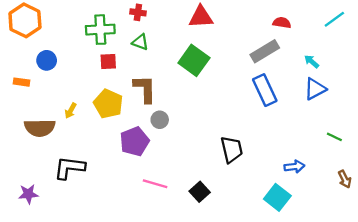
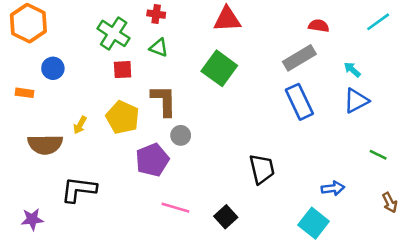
green cross: (100, 30) -> (114, 33), turned 36

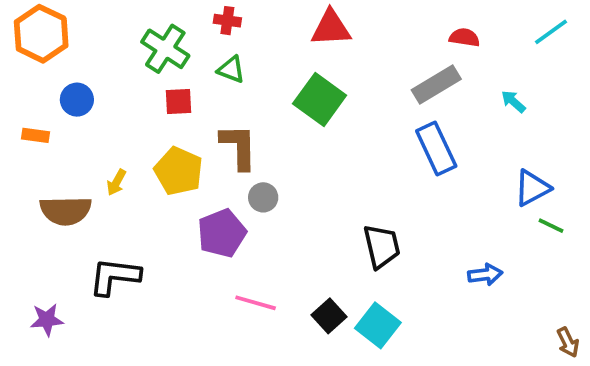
blue triangle: (356, 101) -> (532, 188), moved
brown arrow: (390, 202) -> (568, 342), moved
cyan square: (314, 223) -> (378, 325), moved

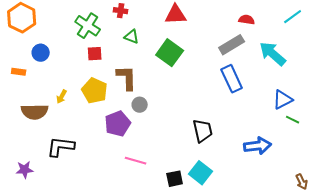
green triangle: (231, 69) -> (132, 37), moved
cyan arrow: (513, 101) -> (273, 54), size x2.0
blue arrow: (485, 275) -> (258, 146), size x1.5
black square: (329, 316) -> (175, 179), moved, turned 30

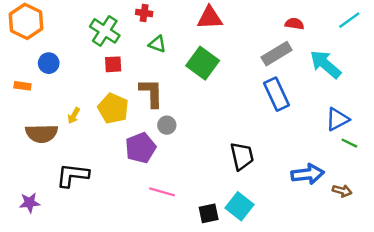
brown arrow: (302, 182) -> (342, 191), moved, turned -49

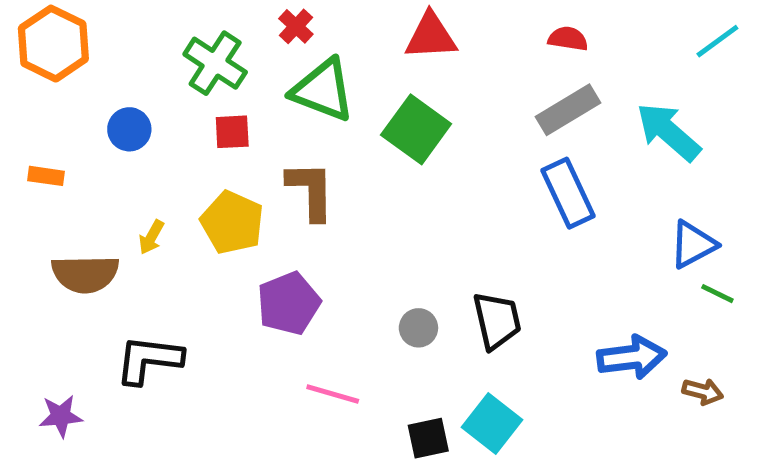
red cross: (144, 13) -> (296, 26), turned 35
red semicircle: (294, 24) -> (568, 39), moved
green triangle: (157, 44) -> (323, 90), size x1.8
blue circle: (49, 63) -> (129, 129), moved
gray circle: (167, 125) -> (418, 328), moved

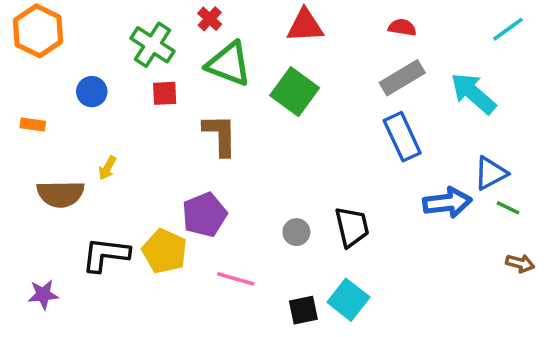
yellow pentagon: (232, 222) -> (165, 251), moved
blue arrow: (632, 357) -> (447, 203), moved
brown arrow: (703, 392) -> (520, 263), moved

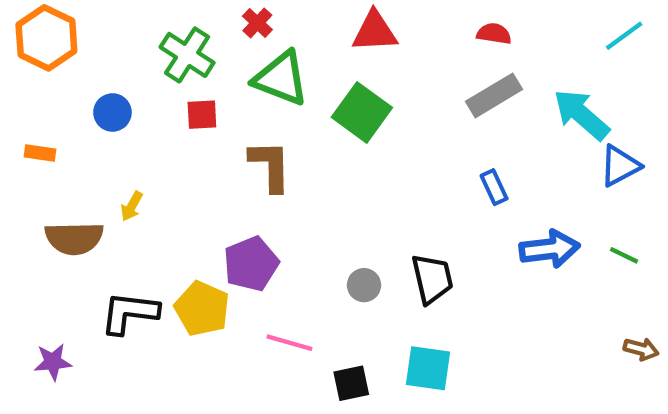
blue rectangle: (402, 137) -> (494, 187), moved, size x0.6
blue triangle: (491, 173) -> (620, 166), moved
brown arrow: (520, 263) -> (641, 349), moved
cyan square: (348, 300) -> (428, 368), turned -30
black square: (303, 310) -> (351, 383), moved

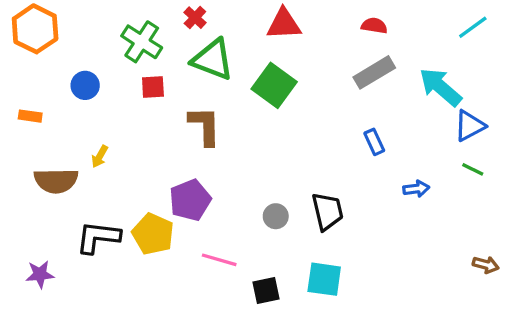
blue arrow: (549, 249) -> (416, 189), size x0.6
green line: (624, 255) -> (473, 169), moved

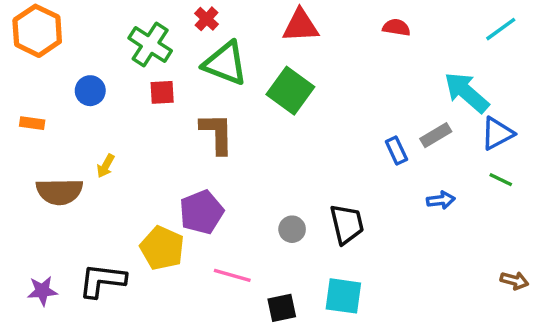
gray rectangle: (374, 72) -> (436, 135), moved, size x0.7
black L-shape: (98, 237) -> (102, 281), moved

